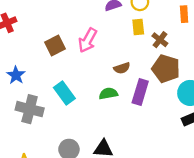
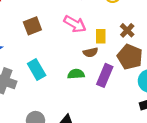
yellow rectangle: (138, 27) -> (101, 36), moved
pink arrow: (88, 40) -> (75, 24), moved, turned -95

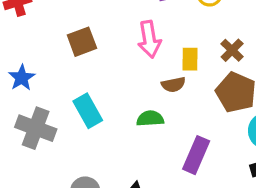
pink arrow: (75, 24) -> (149, 39), turned 50
purple rectangle: (105, 75) -> (196, 155), moved

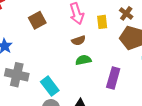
brown semicircle: (173, 85) -> (79, 41), moved
cyan rectangle: (88, 111) -> (50, 86), moved

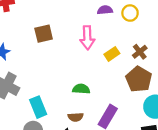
yellow rectangle: (102, 22) -> (112, 54), turned 48
brown semicircle: (79, 41) -> (76, 117), moved

